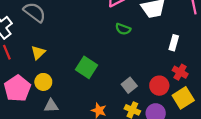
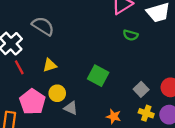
yellow triangle: (38, 53) -> (50, 65), turned 32
gray triangle: (51, 106) -> (71, 108), moved, turned 32

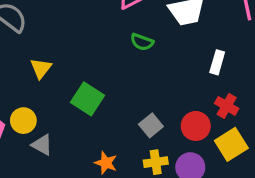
yellow triangle: (50, 65) -> (41, 68), moved, turned -40
yellow cross: (146, 113) -> (156, 162), turned -32

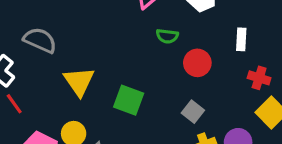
yellow triangle: (41, 68) -> (79, 81), size x1.5
red circle: (196, 126) -> (197, 63), moved

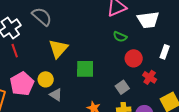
red cross: (259, 78) -> (150, 77), moved
green square: (129, 100) -> (85, 69), turned -36

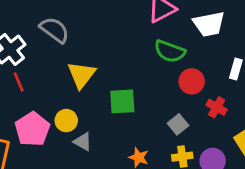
green semicircle: (120, 37) -> (170, 51), size x1.5

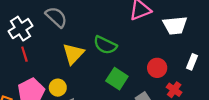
green semicircle: (170, 51) -> (105, 45), moved
green square: (122, 101) -> (117, 79), moved, turned 30

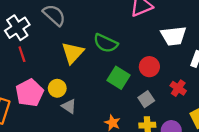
white trapezoid: (175, 25) -> (174, 36), moved
red circle: (157, 68) -> (149, 67), moved

